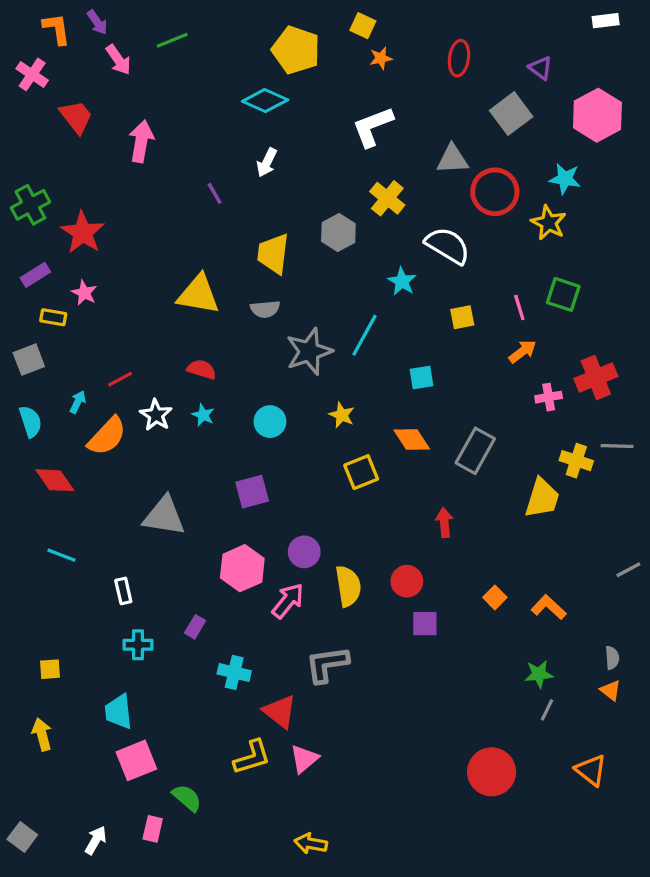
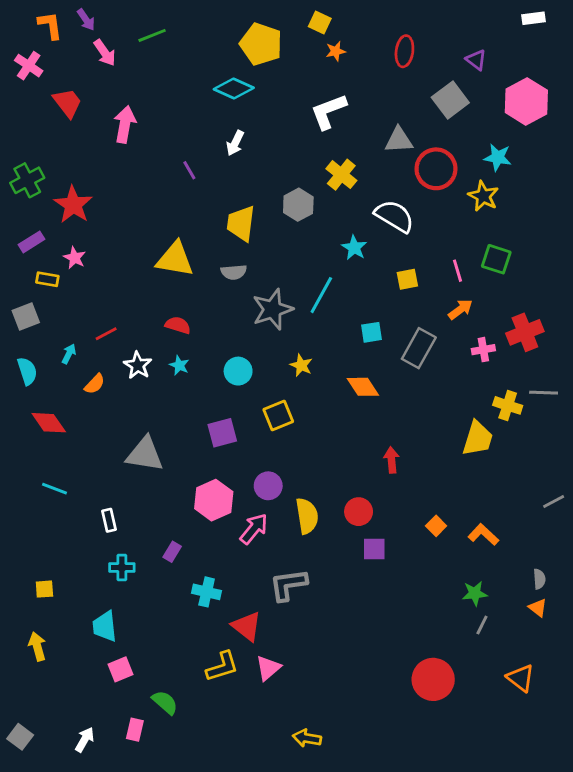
orange semicircle: (107, 436) -> (95, 384), size x0.6
gray rectangle: (475, 451) -> (419, 348), moved
yellow square: (361, 472) -> (278, 416), moved
pink square: (136, 760) -> (120, 669), size x0.7
yellow arrow: (311, 844) -> (307, 738), moved

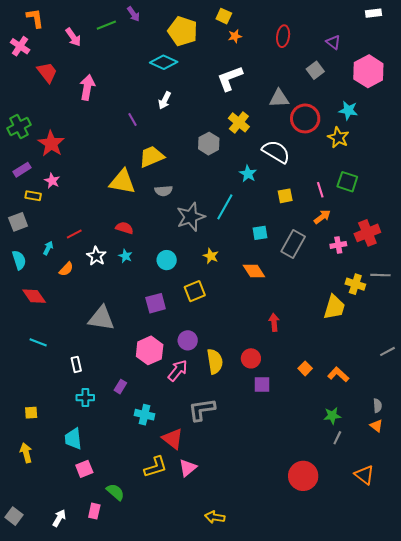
purple arrow: (86, 20) -> (133, 14), moved
gray square: (450, 100) -> (315, 70), size x0.7
yellow trapezoid: (241, 223) -> (152, 157), moved, turned 60

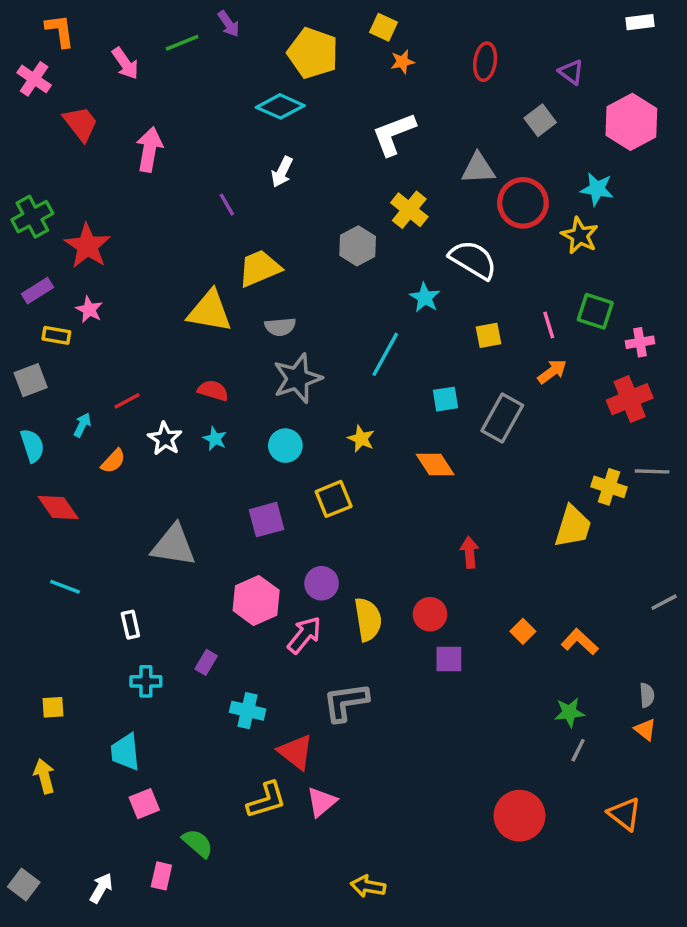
gray star: (191, 217) -> (297, 378), moved
pink cross: (338, 245) -> (640, 342), moved

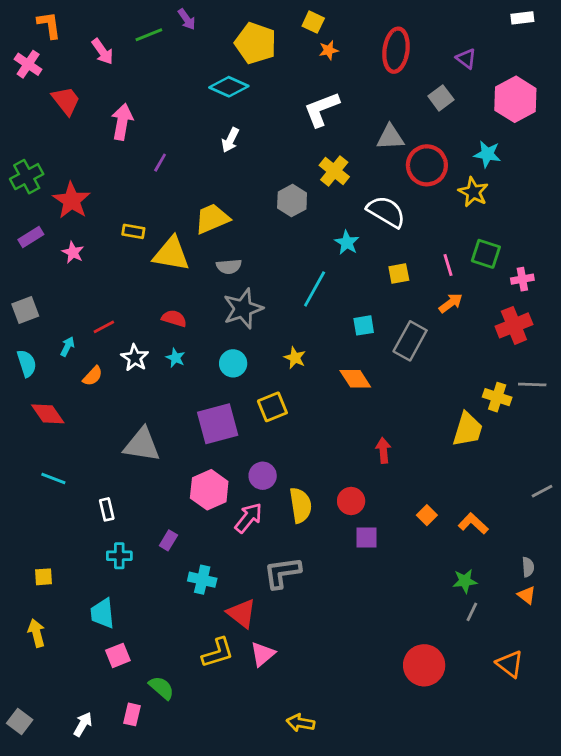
red ellipse: (485, 62) -> (396, 50), size x1.4
purple line: (227, 205) -> (160, 163), moved, turned 60
yellow rectangle: (56, 335) -> (133, 231), moved
purple square: (266, 520) -> (218, 424), size x1.4

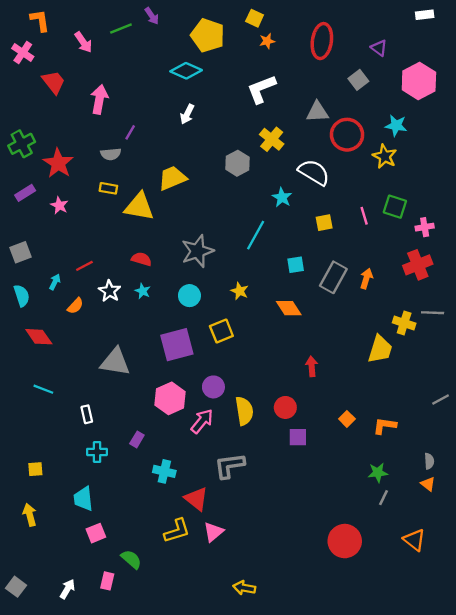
gray semicircle: (229, 266) -> (111, 154), moved
orange arrow: (451, 303) -> (366, 278), moved, turned -36
orange L-shape: (473, 523) -> (385, 426), turned -35

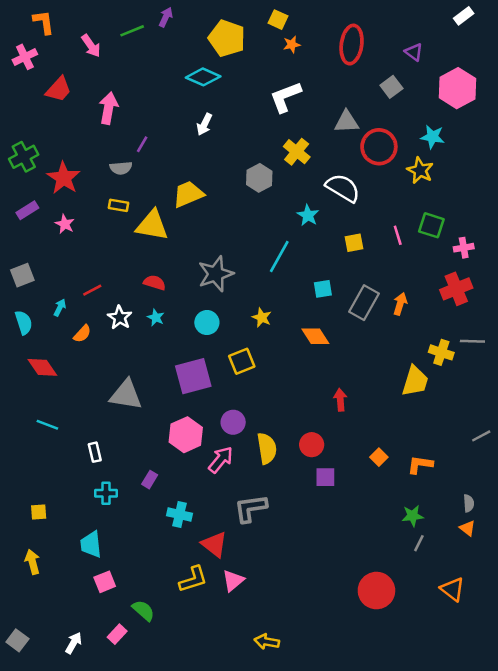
white rectangle: (425, 15) -> (464, 16), turned -30
purple arrow: (152, 16) -> (166, 17), turned -120
pink cross: (23, 52) -> (25, 57), turned 30
red trapezoid: (54, 82) -> (59, 89), turned 80
pink rectangle: (107, 581) -> (117, 634), turned 30

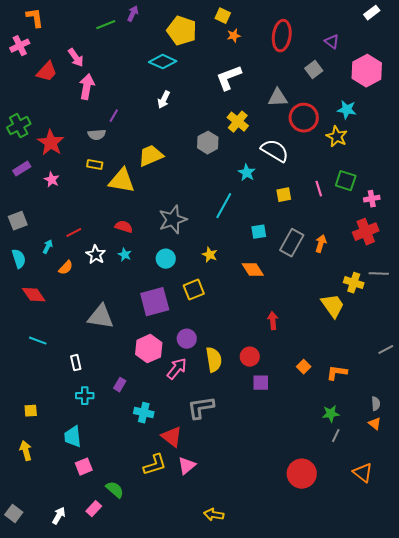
pink arrow: (91, 46) -> (76, 58), moved
yellow trapezoid: (415, 381) -> (333, 306), turned -52

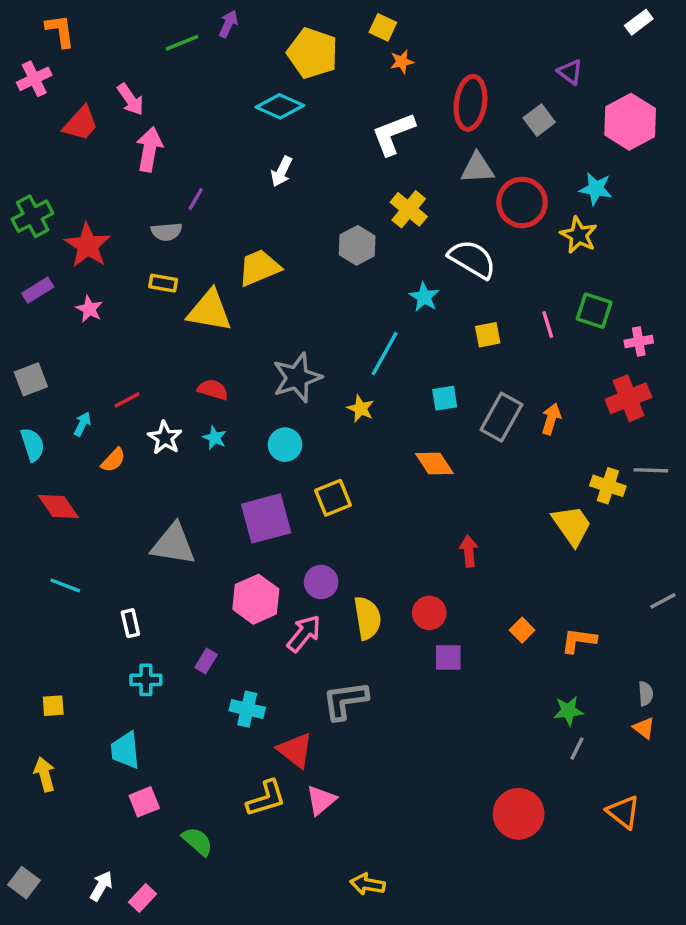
red ellipse: (282, 36) -> (470, 103), moved
yellow star: (210, 255) -> (361, 409), moved
pink rectangle: (94, 509) -> (142, 898), moved

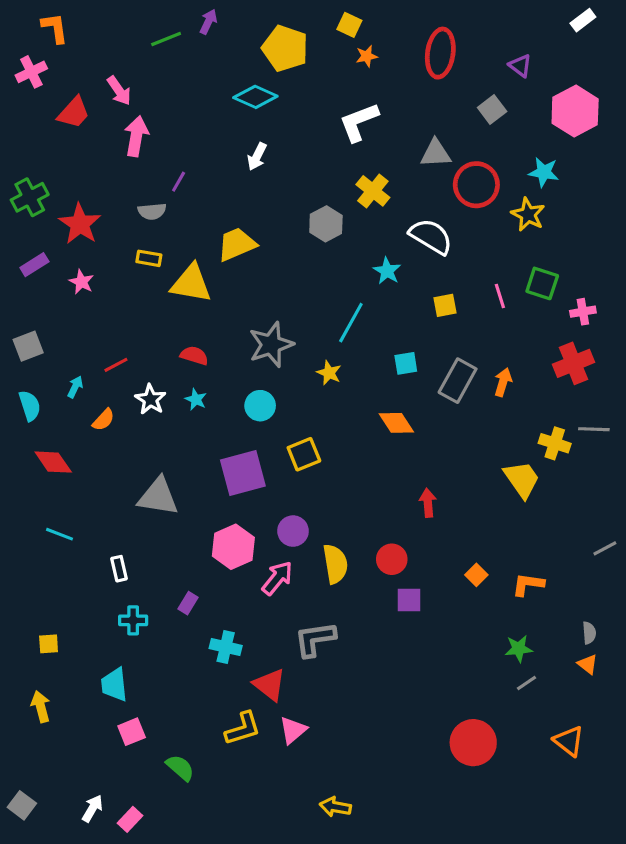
red ellipse: (470, 103) -> (440, 53), moved
gray line: (577, 749) -> (527, 683), turned 30

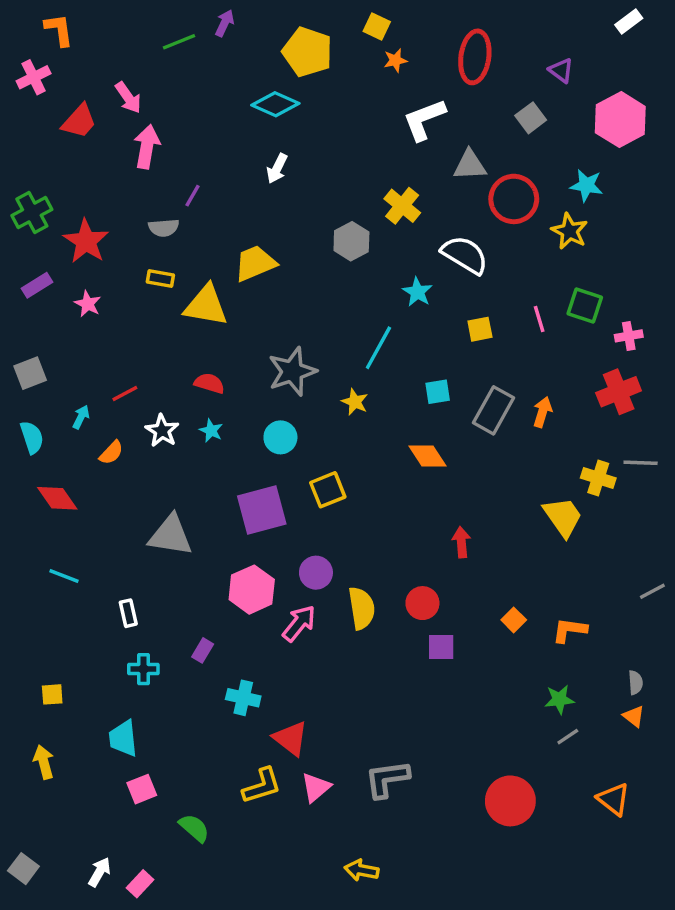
white L-shape: (359, 122) -> (424, 120), moved
gray L-shape: (315, 639) -> (387, 779), moved

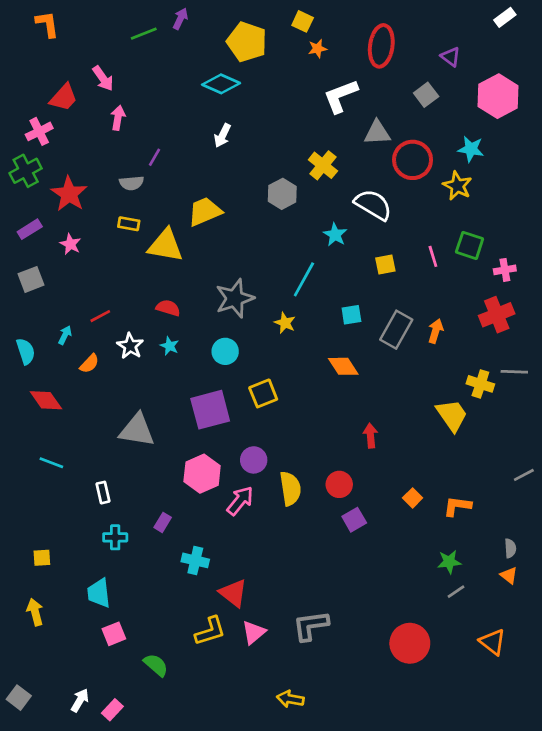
pink cross: (34, 77) -> (39, 131), moved
pink arrow: (147, 147) -> (118, 118), size x0.7
gray square: (30, 373) -> (31, 279), moved
purple square: (441, 647) -> (354, 520), turned -30

